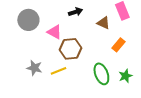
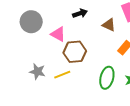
green ellipse: (101, 74) -> (107, 78), turned 35

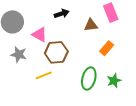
brown triangle: (109, 25) -> (91, 25), turned -32
gray star: (37, 72) -> (19, 54), moved

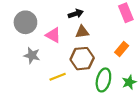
brown triangle: (91, 25) -> (82, 32), moved
brown hexagon: (56, 52) -> (82, 59), moved

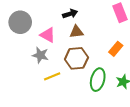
gray star: (32, 55) -> (40, 55), moved

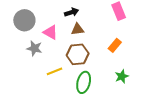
gray star: (40, 55) -> (34, 48), moved
green ellipse: (98, 80) -> (84, 82), moved

